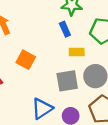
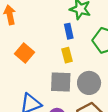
yellow rectangle: (77, 52) -> (67, 55), moved, turned 64

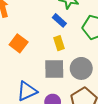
blue rectangle: (69, 31) -> (59, 20), turned -32

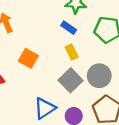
gray square: (54, 69) -> (71, 80), turned -35

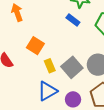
yellow rectangle: (72, 52) -> (50, 66), moved

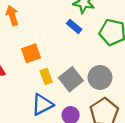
orange square: (35, 46) -> (31, 53), turned 36

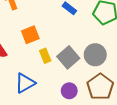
blue triangle: (42, 105) -> (25, 83), moved

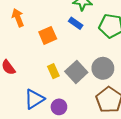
orange square: (30, 35) -> (48, 35), moved
purple circle: (69, 91) -> (59, 107), moved

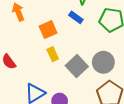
yellow rectangle: (53, 71) -> (53, 54), moved

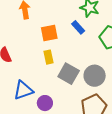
gray square: (77, 66) -> (69, 74), turned -30

